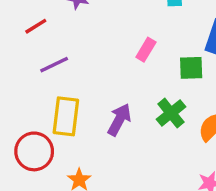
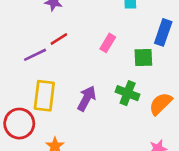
red line: (36, 26) -> (59, 39), moved
green cross: (171, 113) -> (128, 93), turned -30

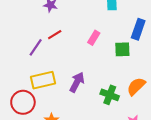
purple line: (35, 55) -> (36, 47), turned -30
green cross: (128, 93) -> (110, 95), moved
yellow rectangle: (44, 96) -> (43, 80), turned 70

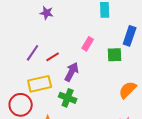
red line: (55, 35) -> (53, 57), moved
purple arrow: (77, 82) -> (72, 72), moved
green cross: (110, 95) -> (68, 98), moved

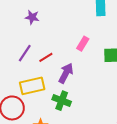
purple star: (47, 13) -> (32, 17), moved

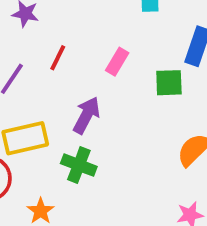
red line: (46, 57) -> (58, 58), moved, turned -32

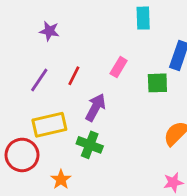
red line: (58, 58) -> (74, 76), moved

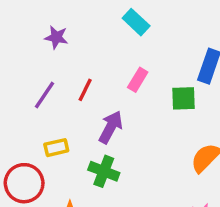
cyan rectangle: (143, 18) -> (136, 22), moved, turned -45
yellow rectangle: (49, 125) -> (56, 148), size x0.6

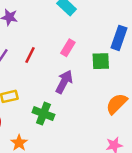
purple arrow: (111, 127) -> (64, 82), moved

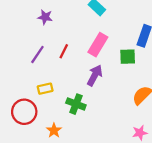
pink rectangle: (68, 48) -> (98, 45), size x1.5

